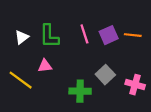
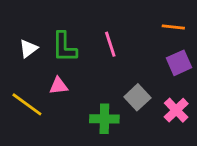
purple square: (109, 35) -> (179, 63), moved
orange line: (133, 35) -> (173, 27), moved
pink cross: (135, 85) -> (176, 110), turned 30

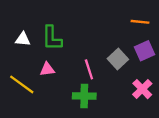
pink line: (110, 44) -> (89, 69), moved
white triangle: (28, 49) -> (23, 39), turned 42
gray square: (137, 97) -> (118, 59), moved

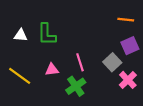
gray square: (118, 59) -> (112, 62), moved
pink triangle: (47, 69) -> (52, 70), moved
green cross: (84, 96) -> (76, 86), turned -36

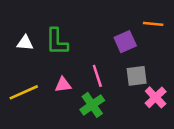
purple square: (130, 46) -> (125, 42), moved
gray square: (112, 62) -> (137, 76), turned 36
yellow line: (20, 76) -> (24, 92), turned -60

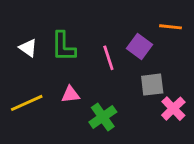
purple square: (125, 42) -> (139, 47), turned -30
white triangle: (25, 43) -> (28, 48), turned 30
pink line: (97, 76) -> (108, 58), moved

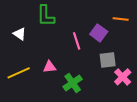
green L-shape: (63, 47) -> (46, 16), moved

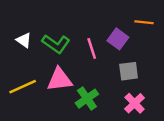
green L-shape: (46, 16) -> (56, 44), moved, turned -55
pink triangle: (50, 67) -> (60, 79), size x1.6
pink cross: (123, 77) -> (135, 103), moved

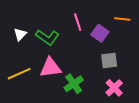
white triangle: (24, 40) -> (20, 34), turned 40
pink line: (92, 49) -> (78, 22), moved

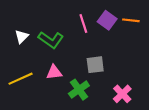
purple square: (100, 33) -> (107, 20), moved
gray square: (109, 61) -> (95, 65), moved
pink triangle: (50, 68) -> (54, 72), size x0.7

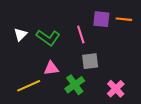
purple square: (107, 20) -> (101, 19), turned -30
pink line: (83, 24) -> (81, 35), moved
yellow line: (21, 79) -> (29, 86), moved

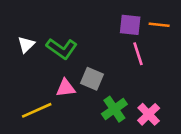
pink line: (81, 35) -> (138, 54), moved
gray square: (90, 61) -> (92, 79), moved, turned 30
green cross: (75, 85) -> (114, 109), moved

